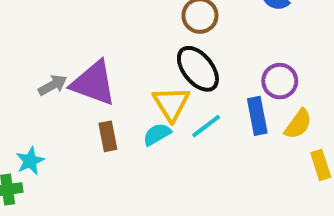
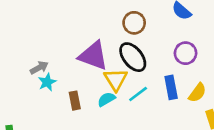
purple circle: (280, 81) -> (186, 53), moved
purple triangle: (94, 83) -> (93, 56), moved
cyan star: (30, 161) -> (47, 82), moved

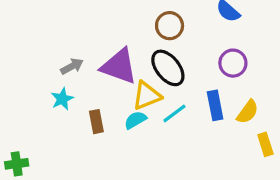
gray arrow: (39, 68) -> (72, 66), moved
yellow triangle: (116, 80) -> (147, 96), turned 40

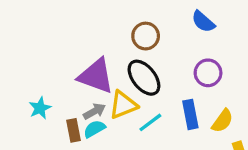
gray arrow: (72, 66) -> (94, 111), moved
cyan semicircle: (135, 120) -> (94, 129), moved

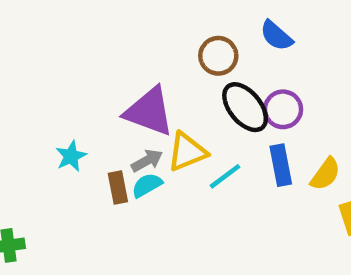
blue semicircle: (203, 22) -> (276, 36), moved
purple circle: (208, 73) -> (283, 109), moved
black ellipse: (144, 78) -> (245, 107), moved

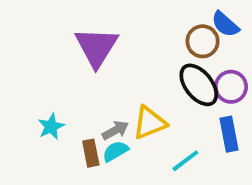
brown circle: (218, 56) -> (203, 41), moved
purple triangle: (149, 112) -> (96, 47), moved, turned 42
cyan line: (225, 176) -> (185, 161), moved

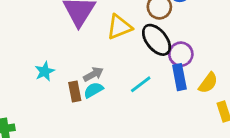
purple circle: (231, 87) -> (181, 54), moved
yellow triangle: (150, 123) -> (119, 27), moved
cyan line: (185, 161) -> (141, 84), moved

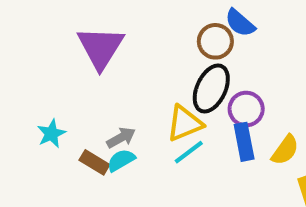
yellow triangle: (119, 27) -> (185, 123), moved
black ellipse: (156, 40) -> (211, 88), turned 64
brown rectangle: (75, 91) -> (94, 162), turned -48

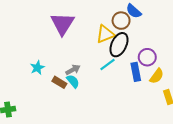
purple circle: (246, 109) -> (147, 57), moved
yellow triangle: (185, 123) -> (105, 34), moved
cyan line: (189, 152) -> (107, 65), moved
cyan semicircle: (121, 160) -> (73, 81), turned 80

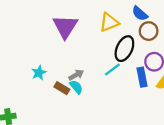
brown circle: (121, 21) -> (149, 31), moved
yellow triangle: (105, 34) -> (109, 22), moved

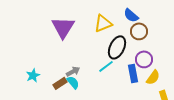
cyan star: (39, 73) -> (33, 75), moved
brown rectangle: (62, 88) -> (60, 83), turned -64

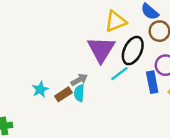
purple triangle: (63, 27) -> (101, 49), moved
cyan star: (33, 75) -> (40, 89), moved
cyan semicircle: (73, 82) -> (79, 93), turned -136

